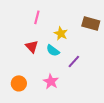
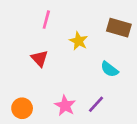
cyan semicircle: (53, 50) -> (109, 69), moved
purple line: (74, 61) -> (96, 104), moved

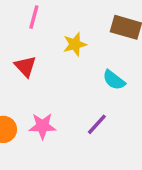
yellow star: (79, 41) -> (75, 44), turned 30
pink star: (65, 106) -> (42, 126), moved, turned -30

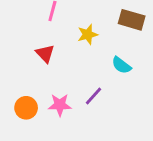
purple line: (97, 124) -> (94, 96), moved

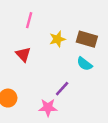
brown rectangle: (132, 20) -> (87, 39), moved
pink star: (60, 105) -> (48, 107), moved

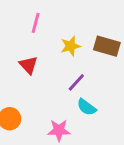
cyan semicircle: (85, 64) -> (87, 107), moved
purple line: (62, 89) -> (76, 82), moved

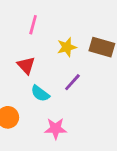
cyan semicircle: (87, 107) -> (40, 93), moved

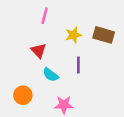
purple line: (72, 82) -> (78, 65), turned -42

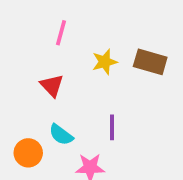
purple line: (78, 65) -> (112, 127), moved
cyan semicircle: (51, 75) -> (61, 135), moved

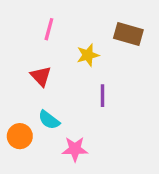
brown rectangle: (150, 62) -> (128, 34), moved
purple line: (112, 127) -> (102, 96), moved

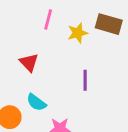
pink line: (49, 29) -> (48, 20), moved
yellow star: (88, 55) -> (78, 33), moved

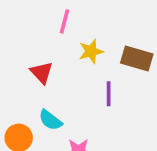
brown rectangle: (109, 24) -> (137, 58), moved
yellow star: (78, 33) -> (91, 51), moved

